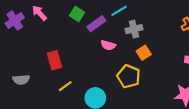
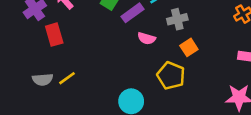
red rectangle: (54, 60) -> (54, 35), moved
yellow line: (65, 86) -> (67, 78), moved

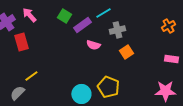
yellow pentagon: (171, 76) -> (108, 87), moved
gray semicircle: (43, 79) -> (17, 93), moved, turned 140

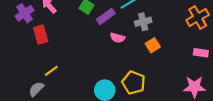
orange cross: (168, 26) -> (198, 17), size x1.5

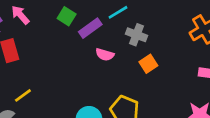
gray cross: (143, 22) -> (136, 35), turned 35

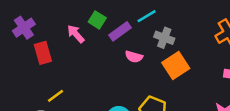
pink arrow: (20, 15) -> (76, 34), moved
orange square: (148, 64) -> (176, 66), size x1.5

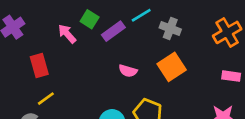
gray cross: (164, 38) -> (170, 28), moved
red rectangle: (43, 53) -> (39, 66), moved
pink semicircle: (134, 57) -> (128, 71), moved

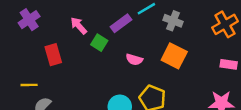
green square: (90, 19) -> (99, 43), moved
orange square: (172, 67) -> (174, 56), turned -30
yellow line: (46, 99) -> (29, 85), moved, turned 35

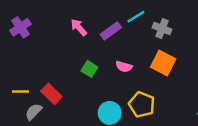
pink arrow: (79, 26) -> (79, 27), moved
green square: (99, 43) -> (89, 69), moved
red rectangle: (53, 55) -> (51, 94), moved, turned -30

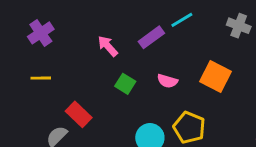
pink arrow: (79, 27) -> (108, 46), moved
gray cross: (162, 29) -> (239, 26), moved
yellow line: (21, 92) -> (41, 78), moved

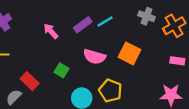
cyan line: (182, 20) -> (105, 22), moved
pink semicircle: (167, 81) -> (94, 57), size x1.5
green square: (125, 84) -> (62, 70), moved

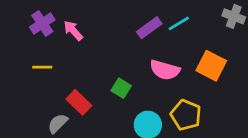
pink arrow: (51, 31) -> (73, 30), moved

